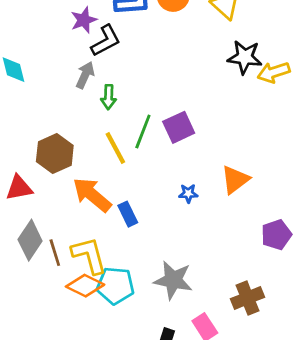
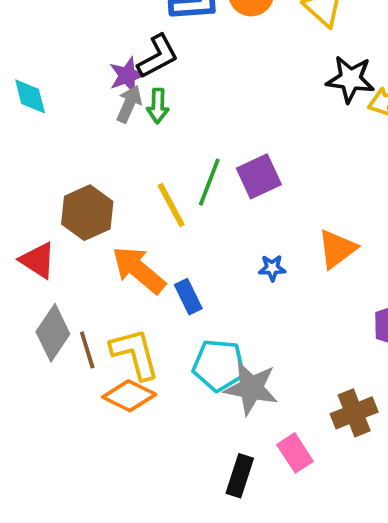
purple star: (84, 20) -> (127, 75), moved
green arrow: (108, 97) -> (158, 106), moved
red triangle: (19, 188) -> (38, 260), turned 44
cyan pentagon: (115, 286) -> (219, 365), moved

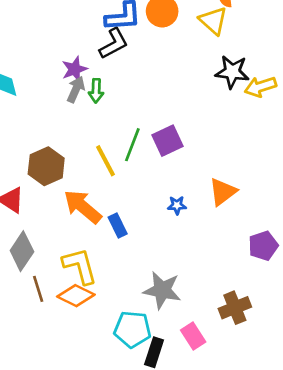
black L-shape: (158, 56) -> (114, 44), moved
brown line: (87, 350) -> (38, 289), moved
cyan pentagon: (219, 365) -> (132, 329), moved

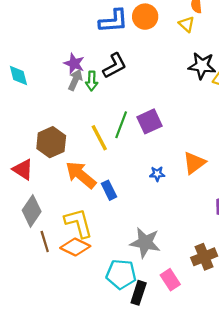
yellow triangle: (213, 21) -> (187, 24), size x0.7
black L-shape: (114, 44) -> (115, 66), moved
purple star: (75, 69) -> (74, 64), turned -30

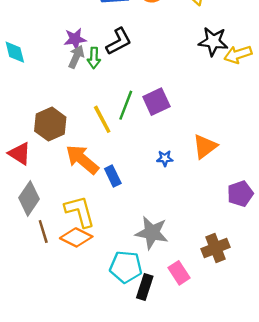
purple star: (74, 64) -> (75, 39), turned -30

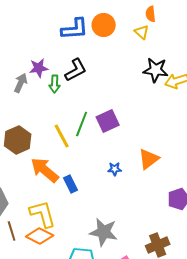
gray arrow: (76, 57) -> (21, 83), moved

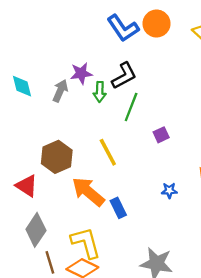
blue L-shape: (75, 29) -> (123, 28), turned 60
purple square: (108, 121) -> (161, 135), size x0.6
green line: (82, 124) -> (131, 107), moved

